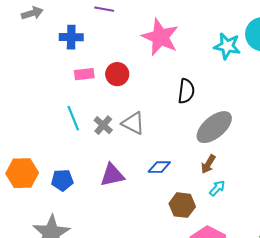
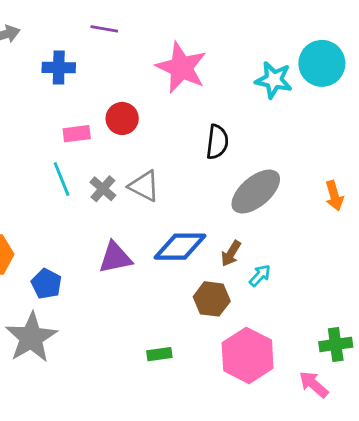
pink rectangle: (84, 74) -> (77, 134), moved
brown arrow: (208, 164) -> (231, 253), moved
blue diamond: (159, 167) -> (180, 247), size x1.6
blue pentagon: (62, 180) -> (46, 284), moved, turned 30

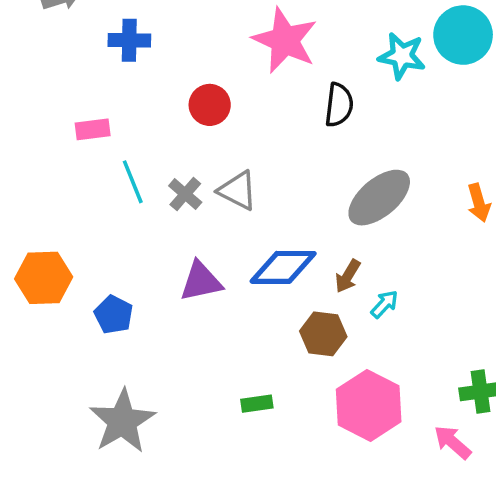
pink rectangle: (77, 134) -> (93, 129), moved
black semicircle: (217, 142) -> (339, 105), moved
gray star: (31, 338) -> (122, 421), moved

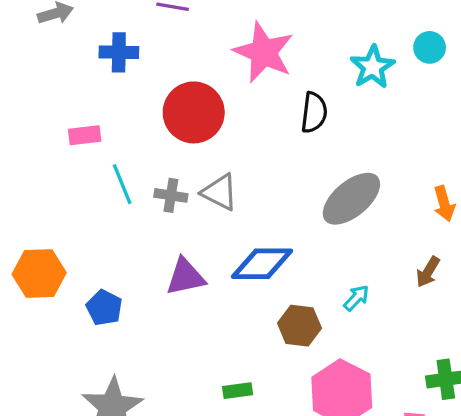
cyan circle: (463, 35) -> (430, 47), size x0.6
cyan star: (402, 56) -> (373, 67), turned 30
red circle: (210, 105) -> (194, 112), size x1.6
gray cross: (185, 194) -> (171, 195), turned -32
brown arrow: (348, 276) -> (428, 272), moved

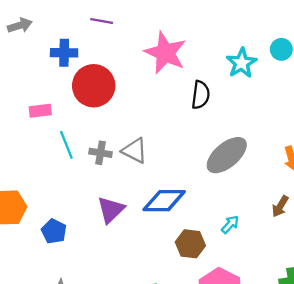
red circle: (194, 112) -> (94, 86), moved
purple triangle: (186, 277) -> (111, 210), turned -32

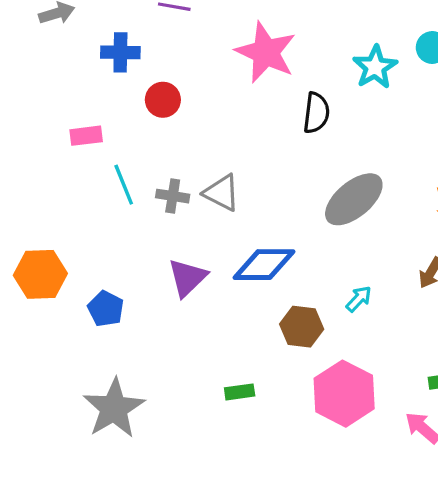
red circle: (94, 86) -> (163, 100), size x0.6

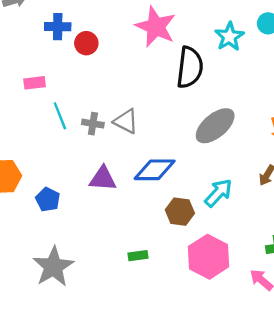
red circle: (163, 100) -> (86, 43), moved
black semicircle: (316, 113) -> (190, 67), size x1.5
purple triangle: (187, 278) -> (103, 179), turned 48
cyan arrow: (359, 299) -> (218, 193), size x1.6

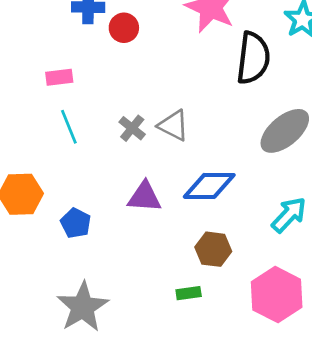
cyan line: (60, 116) -> (69, 127), moved
gray cross: (93, 124) -> (132, 128), turned 30
brown hexagon: (180, 212) -> (213, 249), moved

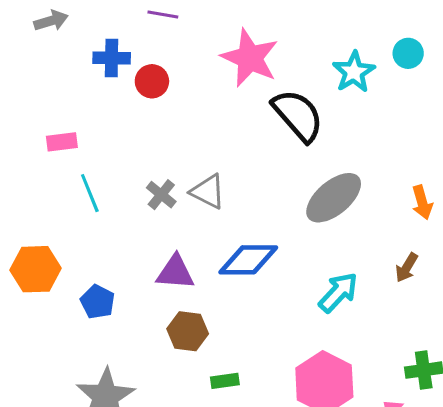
black semicircle: (253, 58) -> (298, 115), turned -48
pink rectangle: (59, 77) -> (62, 142), moved
brown hexagon: (213, 249) -> (188, 331), moved

